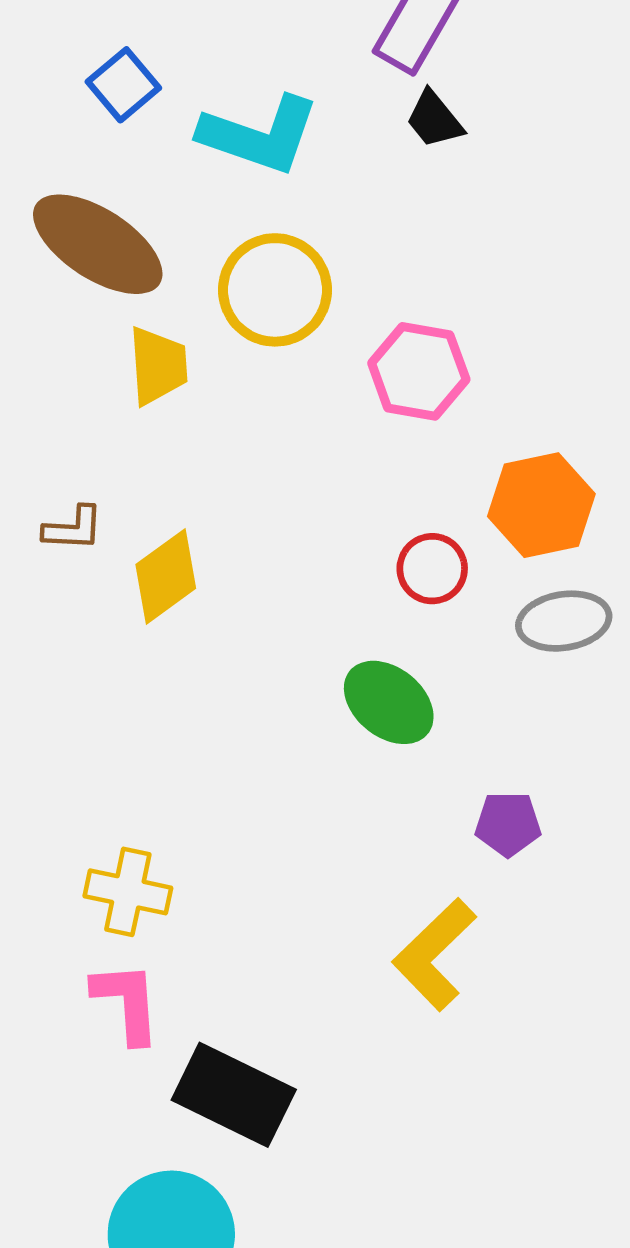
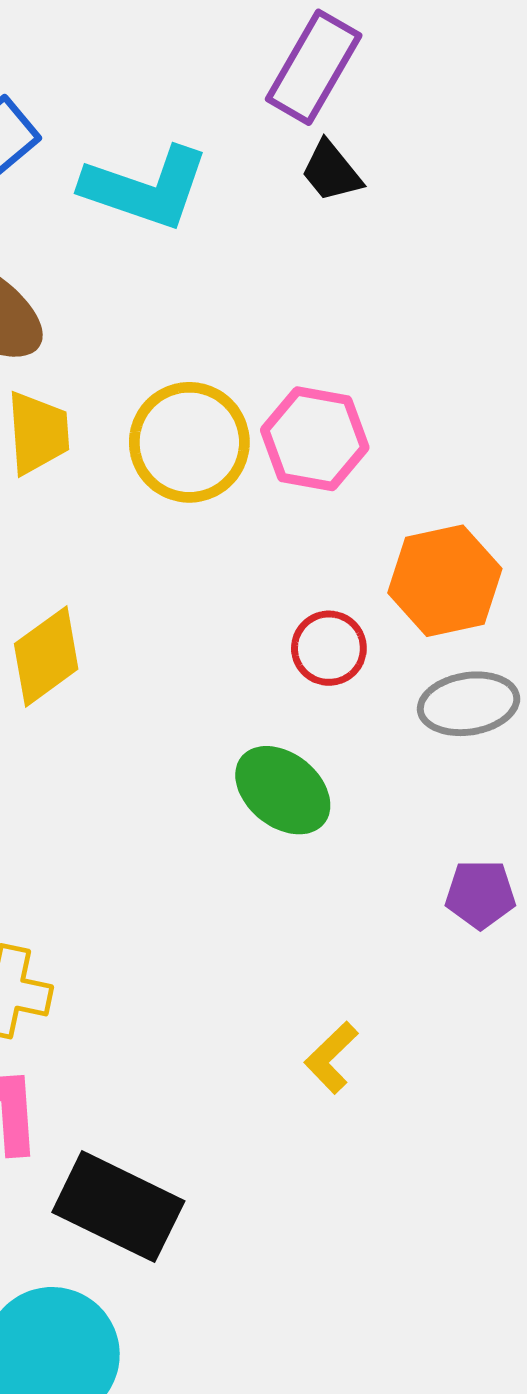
yellow circle: (275, 290) -> (189, 442), moved
purple pentagon: (508, 824) -> (480, 894), moved
yellow L-shape: (434, 954) -> (331, 1058), size x0.6

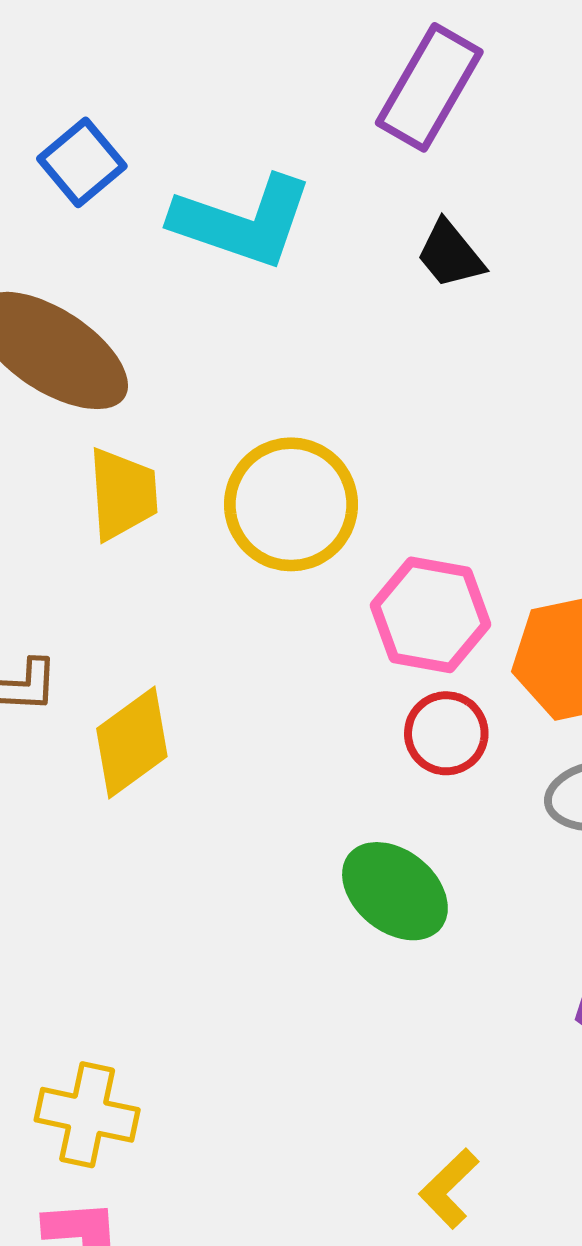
black trapezoid: (331, 171) -> (450, 254), moved
pink hexagon: (315, 439) -> (430, 615), moved

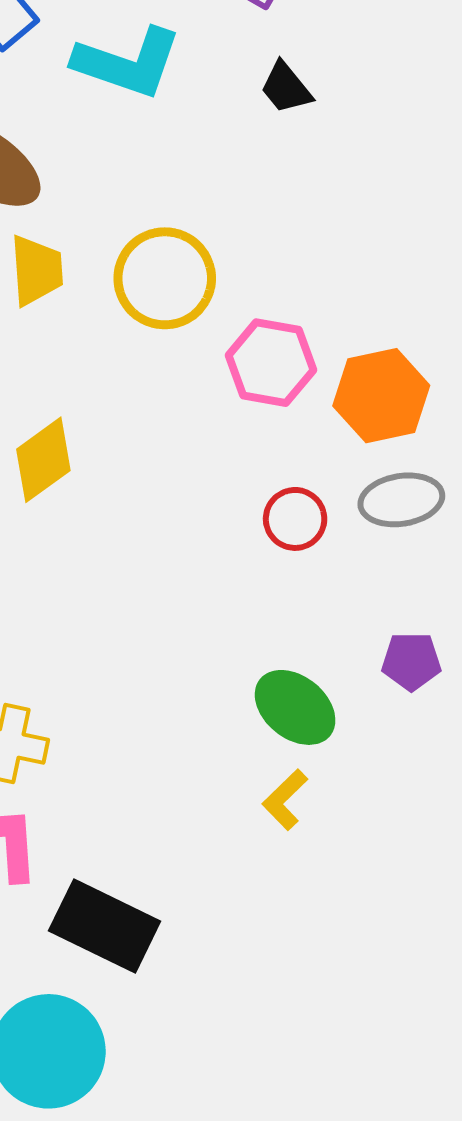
red circle: (446, 733) -> (295, 519), moved
green ellipse: (395, 891) -> (295, 707), moved

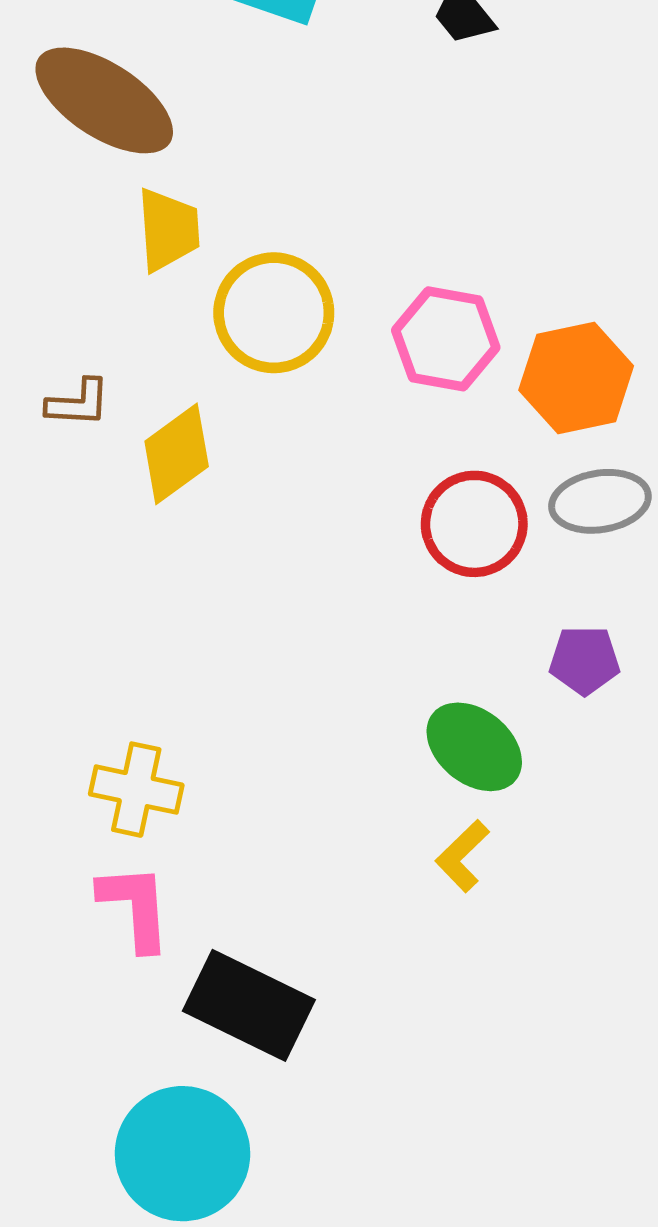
yellow circle: (165, 278) -> (274, 313), moved
red circle: (295, 519) -> (474, 524), size x1.4
purple pentagon: (411, 661) -> (585, 660), moved

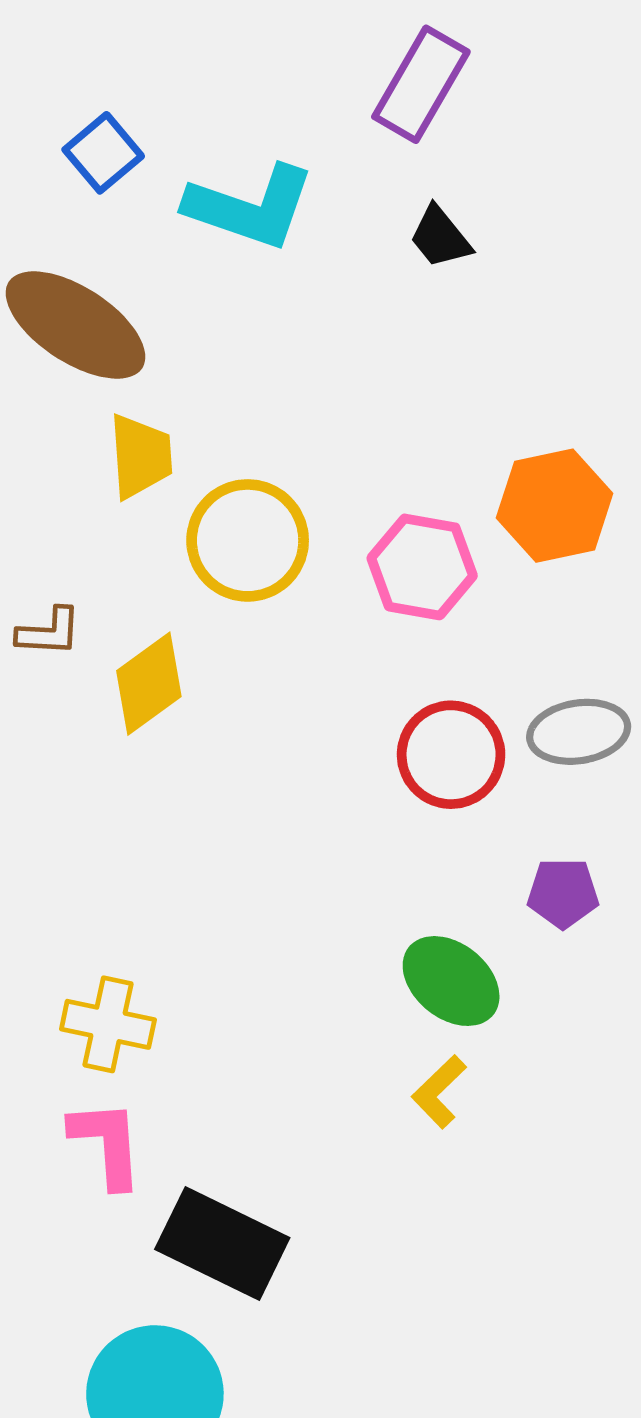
orange hexagon: (576, 378) -> (555, 506), moved

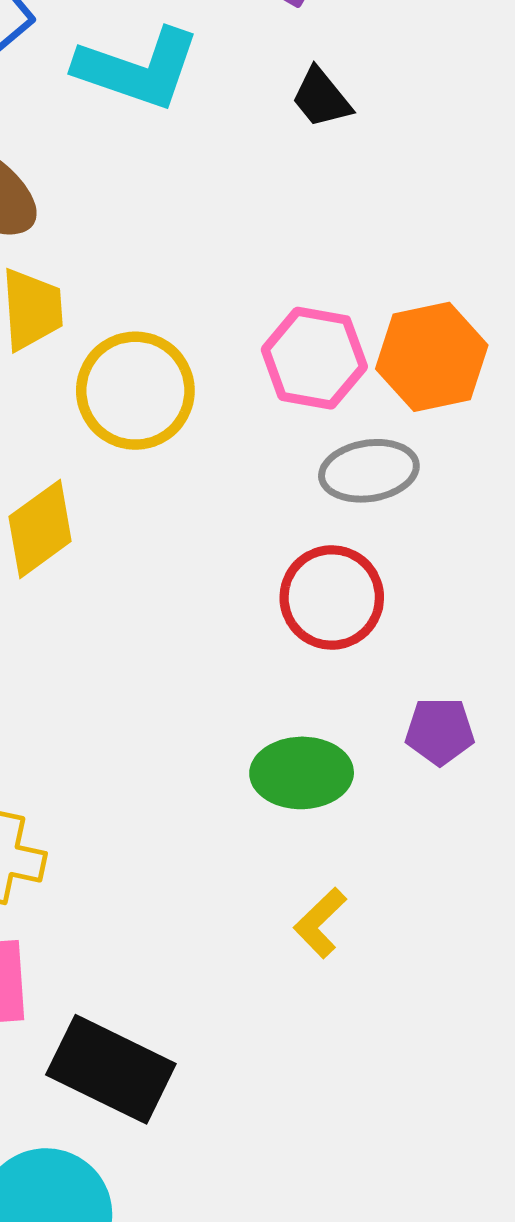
pink hexagon: (422, 567) -> (314, 358), moved
gray ellipse: (579, 732) -> (369, 471), moved
green ellipse: (451, 981) -> (302, 773), moved, turned -40

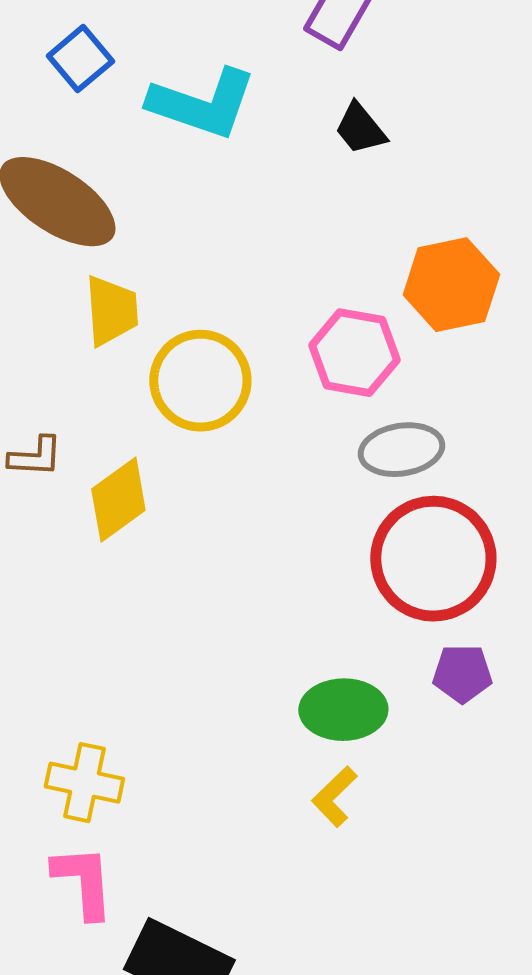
orange hexagon: (432, 357) -> (451, 285), moved
red circle: (332, 597) -> (433, 559), moved, size x1.4
yellow L-shape: (320, 923) -> (334, 797), moved

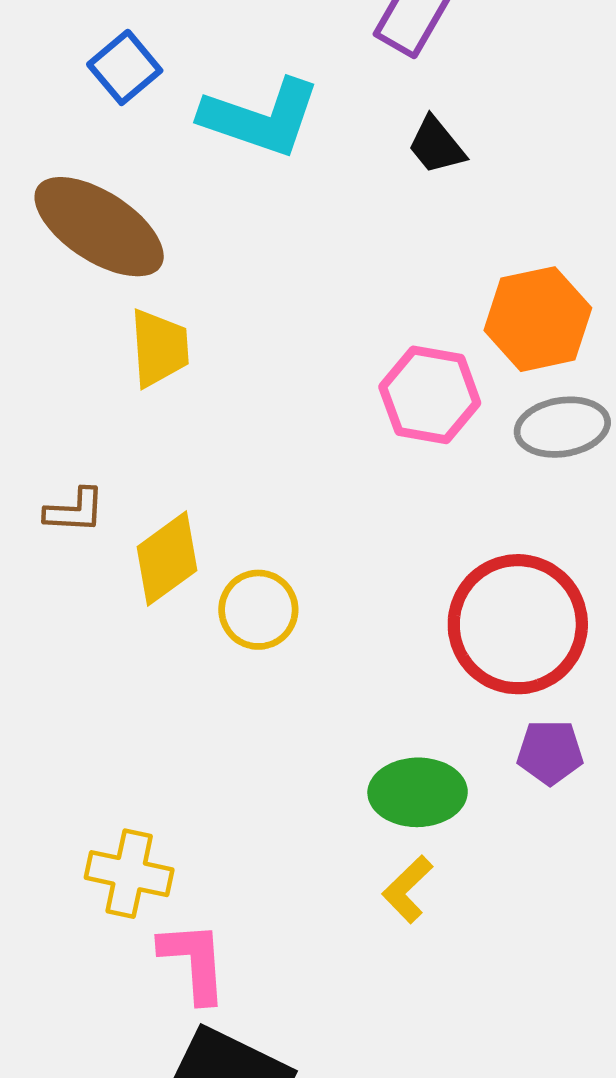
yellow circle: (200, 381) -> (258, 610), moved, size x0.7
gray ellipse: (401, 450) -> (562, 427), moved
pink L-shape: (83, 882) -> (194, 962), moved

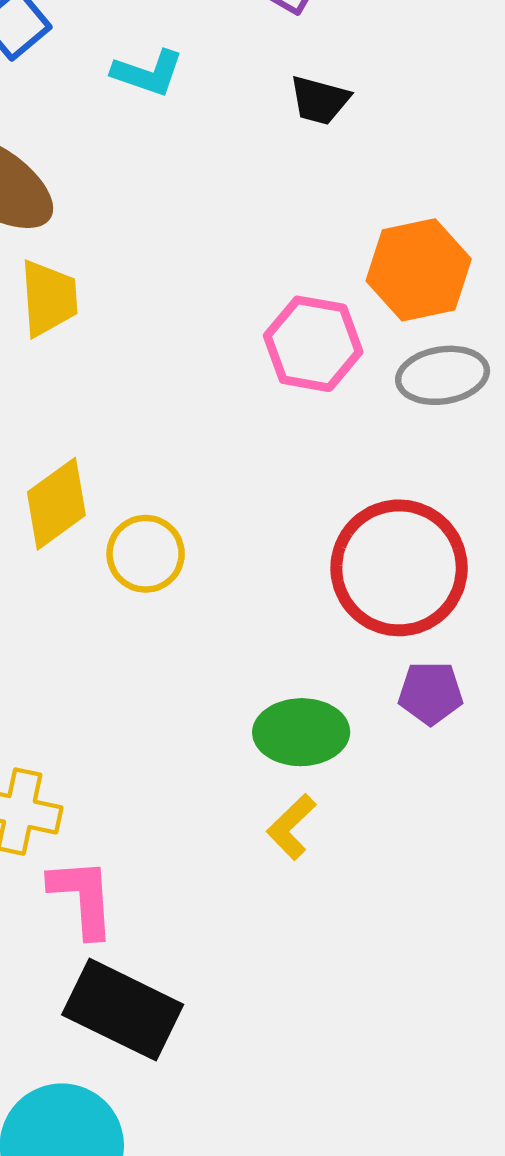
cyan L-shape: (261, 118) -> (148, 73), size x0.6
black trapezoid: (436, 145) -> (320, 100), turned -36

